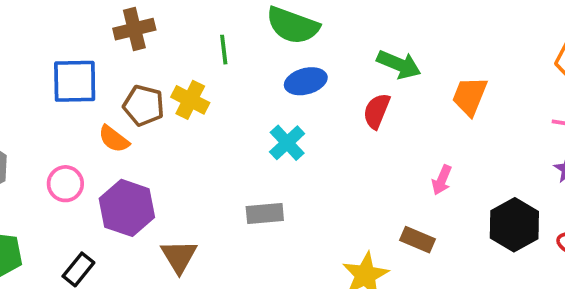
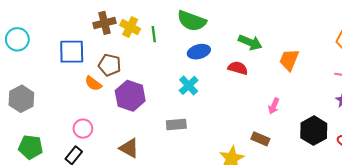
yellow cross: (190, 100) -> (130, 27), moved
red semicircle: (377, 111) -> (238, 68), turned 84
pink circle: (65, 184) -> (83, 129), moved
purple hexagon: (127, 208) -> (130, 96), moved
brown triangle: (179, 256) -> (129, 148), turned -30

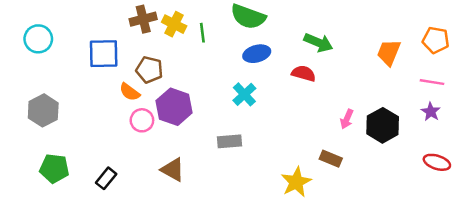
orange trapezoid: (289, 60) -> (389, 52), moved
pink circle: (83, 129) -> (142, 120), moved
black hexagon: (314, 131) -> (383, 125), moved

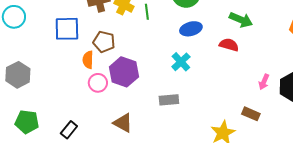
orange semicircle: (130, 92) -> (88, 60), turned 54

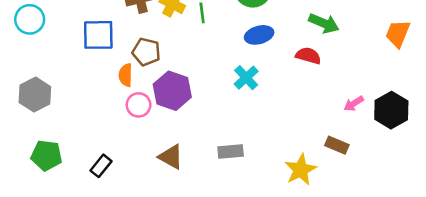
pink arrow: (264, 82) -> (354, 104), turned 35
gray rectangle: (169, 100) -> (231, 152), moved

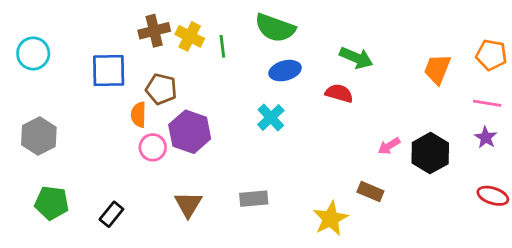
brown triangle: (171, 157) -> (188, 204), turned 32

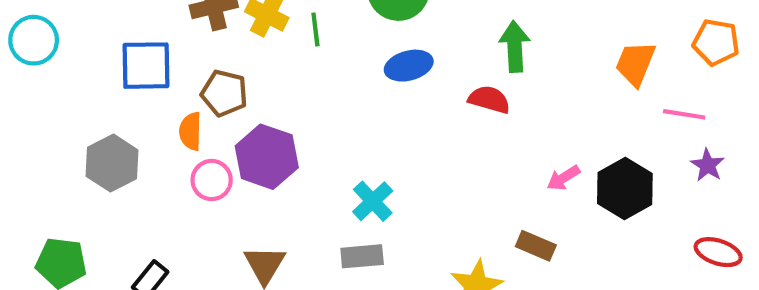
green arrow: (356, 58) -> (515, 47), turned -116
pink line: (487, 103) -> (684, 114), moved
cyan cross: (271, 118) -> (373, 201), moved
gray hexagon: (39, 136) -> (112, 163), moved

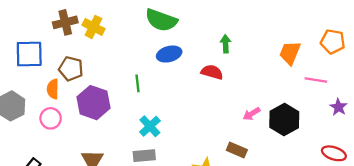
green line: (315, 30) -> (138, 83), moved
green arrow: (515, 47) -> (226, 44), size x0.7
purple star: (708, 165) -> (338, 107), moved
pink circle: (212, 180) -> (51, 118), moved

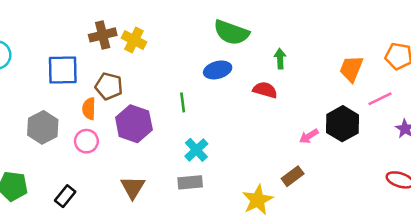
green semicircle: (161, 20) -> (231, 32), moved
pink line: (316, 80) -> (380, 99), turned -35
black hexagon: (284, 119) -> (343, 124), moved
brown rectangle: (237, 150) -> (293, 176), turned -60

